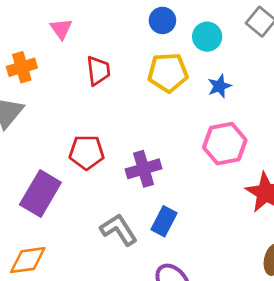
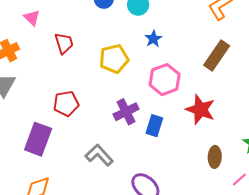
yellow pentagon: (168, 72) -> (114, 59), moved
purple cross: (144, 169) -> (126, 112), moved
blue rectangle: (164, 221) -> (154, 126), moved

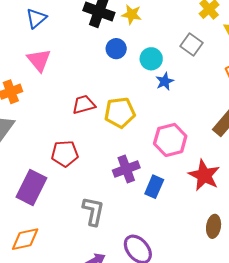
pink triangle: (32, 18) -> (39, 60), size x1.4
blue star: (153, 39) -> (165, 81), moved
red trapezoid: (64, 43) -> (84, 105), moved, turned -95
gray L-shape: (99, 155) -> (93, 211), turned 48

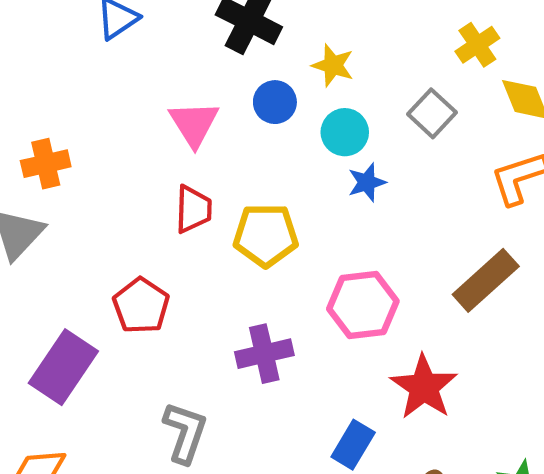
yellow star: (132, 14) -> (333, 65), moved
pink triangle: (39, 60) -> (194, 124), moved
red trapezoid: (84, 105) -> (193, 209), turned 100
red pentagon: (65, 154) -> (141, 306), turned 30
blue rectangle: (154, 187) -> (353, 445), moved

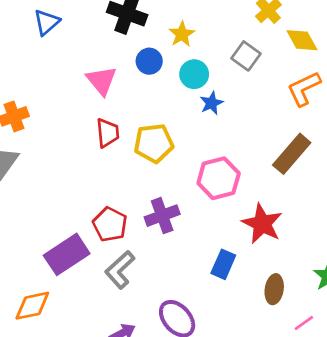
yellow star: (333, 65) -> (182, 34), turned 30
red pentagon: (141, 306) -> (110, 224), moved
purple rectangle: (63, 367) -> (67, 254), moved, turned 30
gray L-shape: (185, 432) -> (120, 270), turned -144

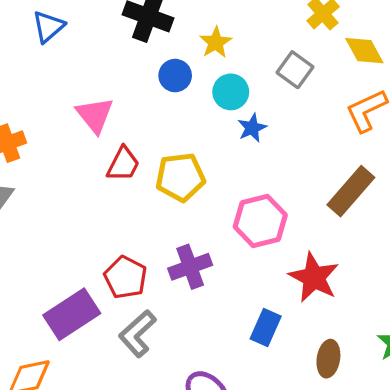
pink triangle: (101, 81) -> (95, 115), moved
red trapezoid: (108, 133) -> (123, 164), turned 32

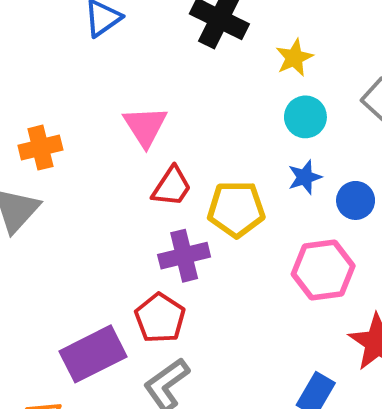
blue circle: (175, 76) -> (356, 200), moved
blue star: (252, 128) -> (305, 177), moved
purple cross: (190, 267) -> (184, 256), moved

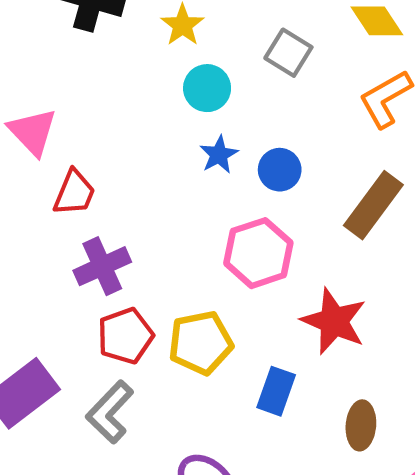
yellow pentagon: (236, 209) -> (201, 343), moved
red pentagon: (160, 318) -> (125, 336), moved, turned 30

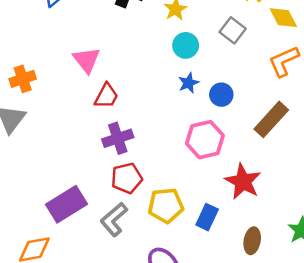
yellow pentagon: (201, 343) -> (166, 205), moved

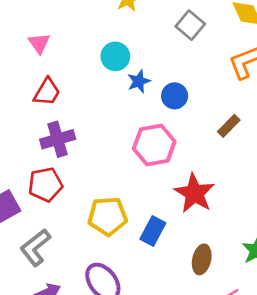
cyan circle: (186, 45) -> (115, 56), moved
pink triangle: (87, 60) -> (39, 43), moved, size x0.7
brown rectangle: (271, 119) -> (229, 126), size x0.6
red pentagon: (127, 178) -> (45, 185), moved
gray L-shape: (114, 219) -> (35, 247), moved

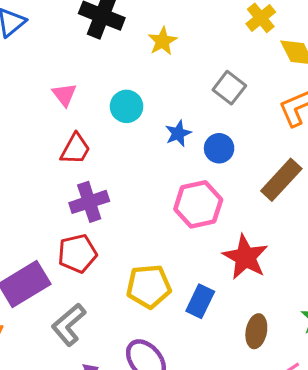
gray square: (190, 25) -> (229, 88), moved
cyan circle: (115, 56) -> (127, 106), moved
brown rectangle: (229, 126) -> (281, 180), size x1.6

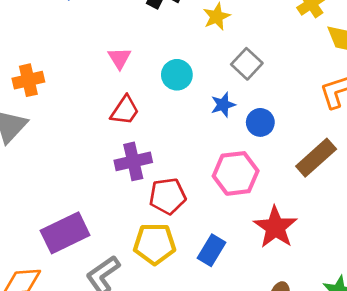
gray square: (229, 88) -> (247, 64), moved
red pentagon: (77, 253) -> (168, 196), moved
yellow pentagon: (149, 286) -> (155, 244), moved
blue rectangle: (200, 301) -> (212, 250), moved

